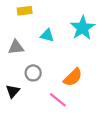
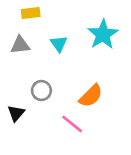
cyan triangle: (47, 35) -> (59, 44), turned 40
gray triangle: (16, 47) -> (20, 45), moved

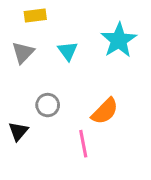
gray triangle: (20, 45) -> (23, 53), turned -40
pink line: (72, 124) -> (83, 144), turned 40

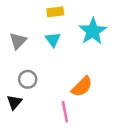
yellow rectangle: (35, 15) -> (55, 12), moved
gray circle: (48, 105) -> (28, 79), moved

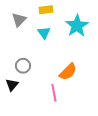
gray triangle: (18, 41) -> (19, 20), moved

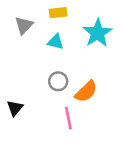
cyan triangle: (44, 33) -> (56, 42), turned -40
gray circle: (23, 66) -> (58, 81), moved

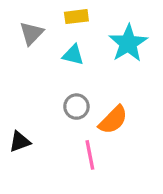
black triangle: (15, 108) -> (20, 142), turned 30

